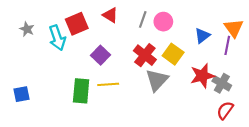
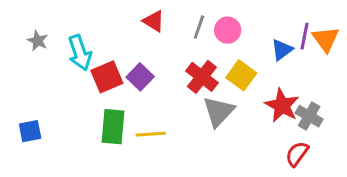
red square: (77, 24) -> (107, 77), moved
purple line: (227, 45) -> (305, 36), moved
red star: (202, 76) -> (282, 106), turned -30
yellow line: (108, 84) -> (151, 134), moved
red semicircle: (225, 110) -> (297, 154), moved

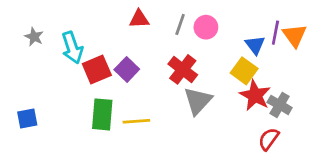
red triangle: (154, 21) -> (139, 19), turned -35
blue triangle: (282, 50) -> (255, 45), turned -30
yellow square: (241, 75) -> (244, 71), moved

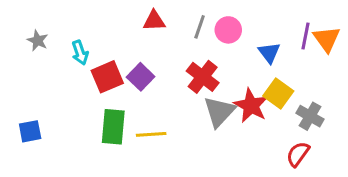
blue triangle: (255, 45) -> (269, 53), moved
cyan arrow: (72, 48) -> (80, 53), size x0.7
yellow square: (244, 71) -> (278, 93), moved
red star: (255, 95) -> (251, 106), moved

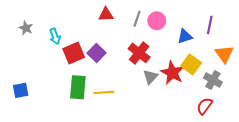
orange triangle: (327, 39) -> (224, 54), moved
blue triangle: (269, 53) -> (185, 36), turned 49
gray triangle: (219, 112) -> (151, 77), size x0.7

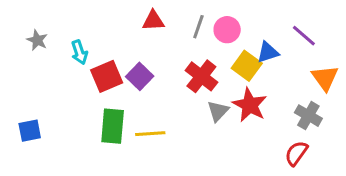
purple line: (210, 25) -> (304, 36), turned -60
yellow square: (191, 64) -> (247, 66), moved

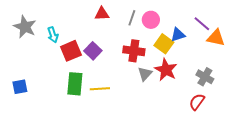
gray star: (37, 40) -> (25, 27), size x1.6
red cross: (201, 76) -> (134, 51), turned -30
orange triangle: (325, 78) -> (216, 38), moved, turned -42

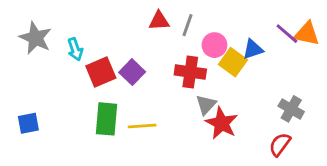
red triangle: (102, 14) -> (159, 21), moved
pink circle: (151, 20) -> (214, 45), moved
orange triangle: (216, 38) -> (307, 34), moved
red star: (166, 70) -> (222, 123), moved

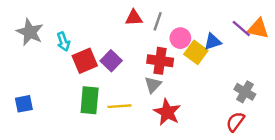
gray triangle: (206, 105) -> (153, 85), moved
red star: (222, 123) -> (167, 112), moved

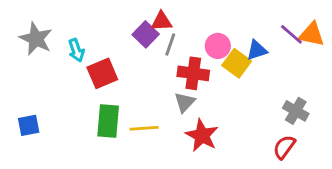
gray line: (158, 21) -> (170, 44), moved
purple square: (111, 61) -> (146, 34), moved

